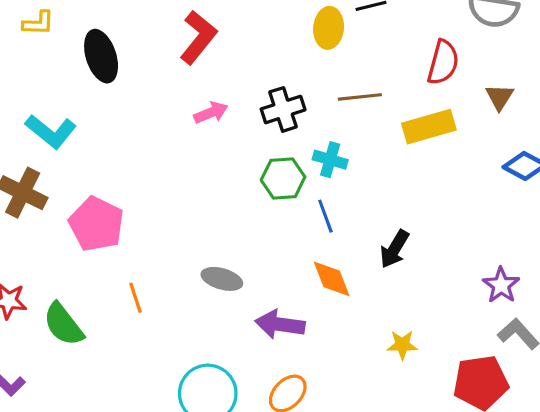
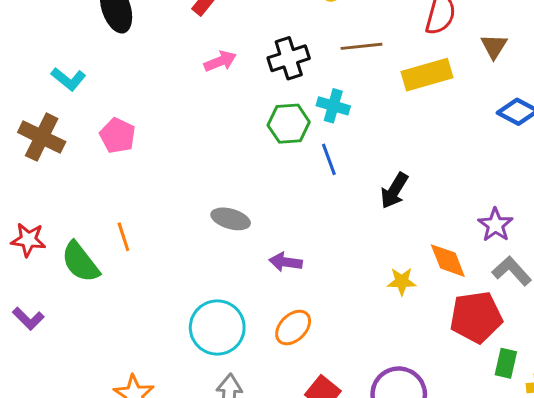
cyan L-shape: (51, 131) -> (68, 79), size x0.7
pink pentagon: (96, 224) -> (118, 136), moved, size x0.7
orange diamond: (332, 279) -> (448, 261), moved
orange line: (136, 298) -> (123, 237), moved
purple arrow: (280, 324) -> (286, 262), size x0.7

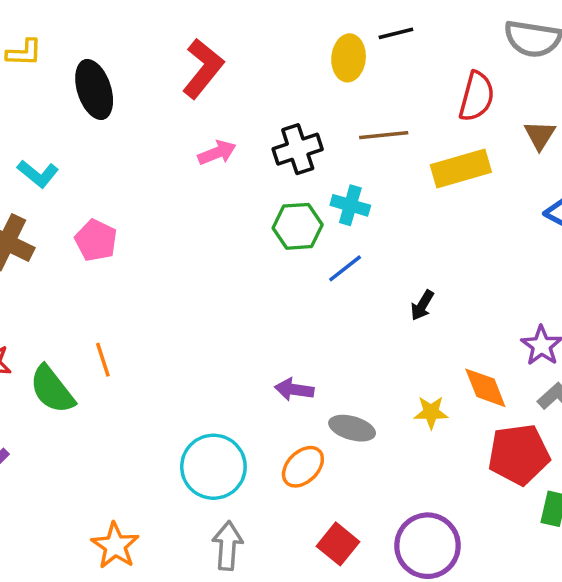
blue line: (329, 159) -> (345, 268), turned 72
black arrow: (394, 191) -> (422, 305), size x0.7
gray ellipse: (231, 219) -> (352, 428), moved

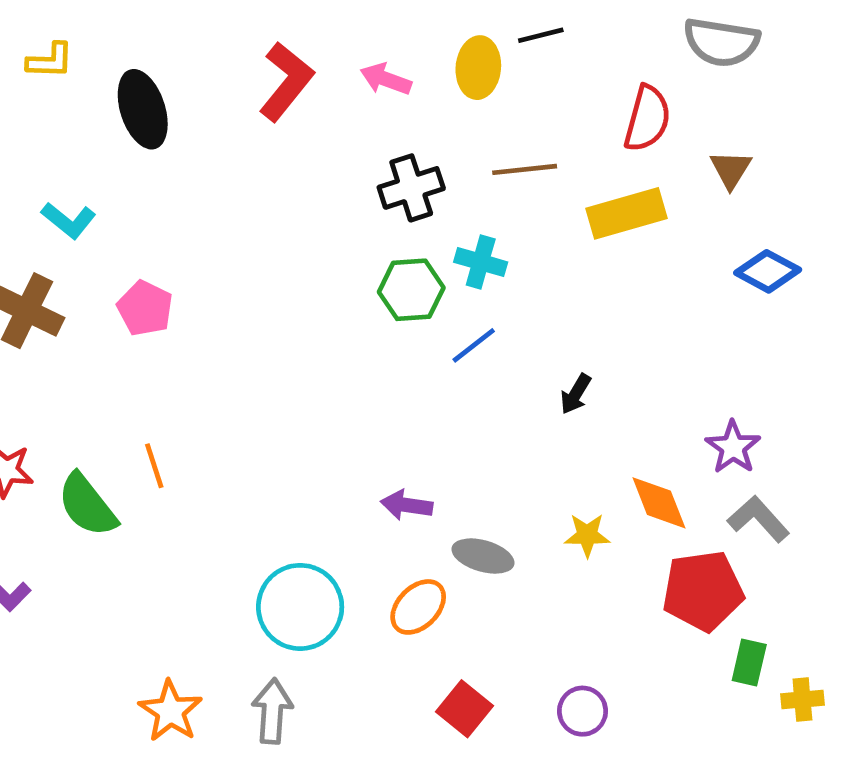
pink arrow: (217, 153) -> (386, 79), moved, turned -138
gray arrow: (227, 546) -> (272, 711), moved
purple circle: (428, 546) -> (583, 711), size x0.6

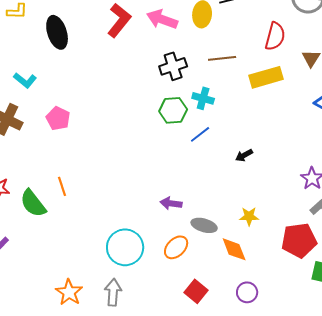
pink arrow: (386, 79) -> (162, 19), size x1.4
black arrow: (576, 394) -> (244, 155), turned 30
orange diamond: (659, 503) -> (234, 249), moved

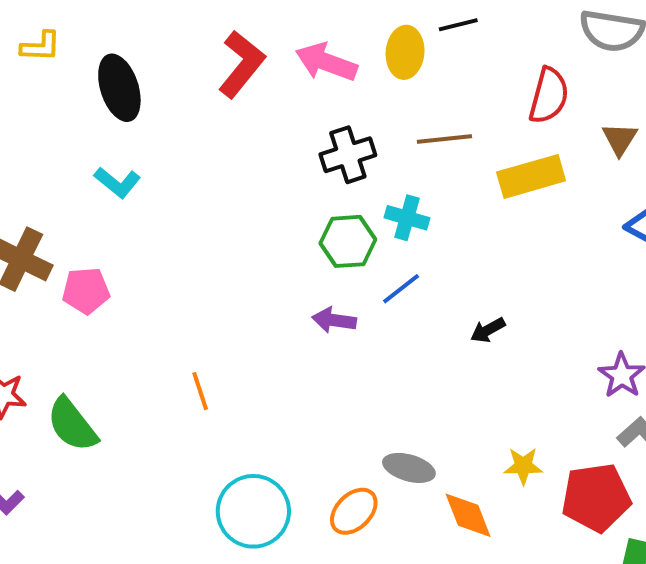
cyan L-shape: (25, 80) -> (117, 182), moved
pink pentagon: (58, 118) -> (86, 291), moved, turned -30
orange line: (62, 186) -> (200, 391), moved
purple arrow: (171, 203) -> (334, 320), moved
yellow star: (249, 216) -> (523, 466), moved

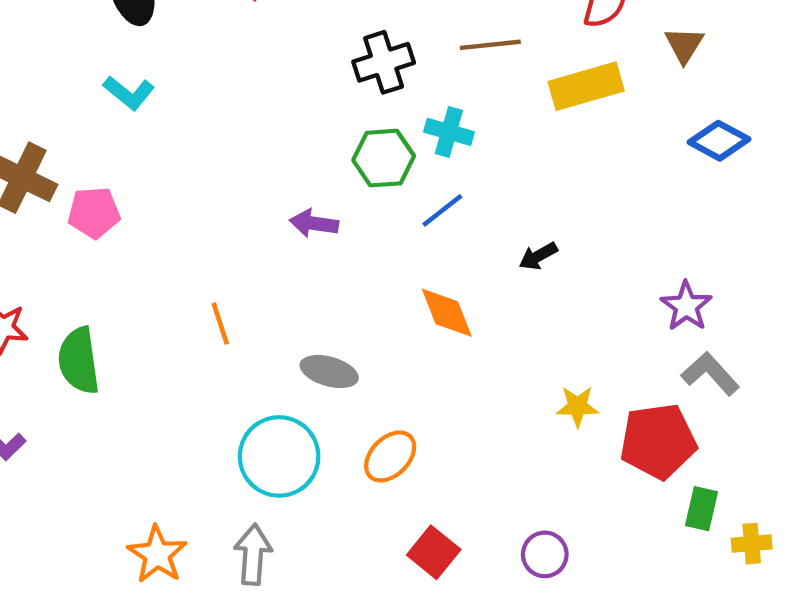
purple arrow: (334, 320) -> (314, 223), moved
green semicircle: (72, 425) -> (79, 361), turned 30
gray ellipse: (409, 468) -> (329, 371), moved
orange diamond: (468, 515) -> (447, 313), moved

